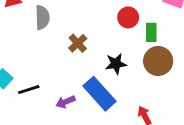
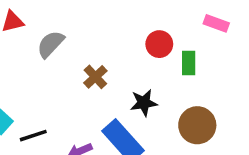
gray semicircle: (42, 17) -> (50, 44), turned -135
brown circle: (158, 61) -> (197, 125), moved

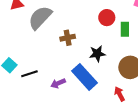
gray semicircle: (50, 44) -> (40, 18), size x1.4
brown cross: (95, 77) -> (68, 38), turned 32

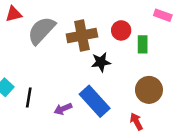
brown cross: (68, 38) -> (82, 36), moved, size x1.6
black star: (97, 54) -> (101, 62), moved
black line: (29, 74) -> (29, 97), turned -63

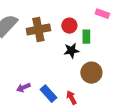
black star: (101, 62) -> (71, 51), moved
blue rectangle: (95, 101) -> (48, 94), moved, size x0.7
red arrow: (136, 121) -> (71, 98), moved

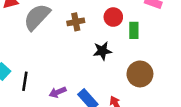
brown cross: (38, 30) -> (76, 22), size x0.6
black star: (71, 51) -> (102, 51), moved

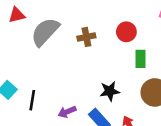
green rectangle: (134, 30) -> (141, 59), moved
black star: (102, 51) -> (110, 91), moved

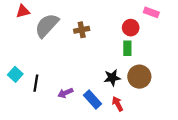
red circle: (126, 32) -> (131, 28), moved
black star: (110, 91) -> (112, 78), moved

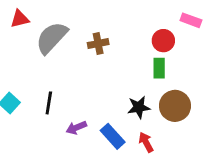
black line: (36, 83) -> (49, 103), moved

